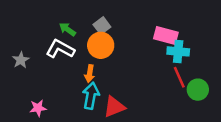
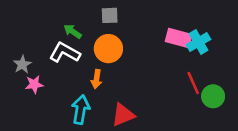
gray square: (102, 26) -> (110, 15), moved, turned 35
cyan cross: (178, 51) -> (198, 42), moved, turned -35
cyan arrow: (91, 96) -> (81, 110), moved
pink star: (38, 108) -> (34, 84), moved

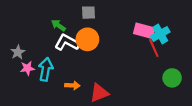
white L-shape: (65, 53) -> (67, 43), moved
orange arrow: (96, 79) -> (72, 85), moved, turned -96
red line: (193, 83) -> (154, 48), moved
cyan arrow: (81, 110) -> (46, 69), moved

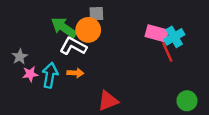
green arrow: (59, 25) -> (64, 28), size x1.6
orange circle: (87, 39) -> (88, 30), moved
green circle: (172, 78) -> (187, 101), moved
orange arrow: (72, 85) -> (75, 73), moved

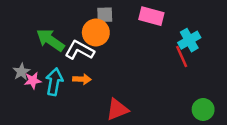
green arrow: (64, 28) -> (50, 40), moved
pink rectangle: (157, 33) -> (151, 16), moved
gray star: (20, 57) -> (21, 72), moved

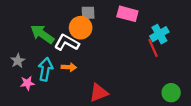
pink star: (33, 80) -> (27, 83), moved

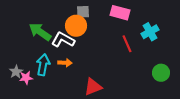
red line: (153, 48) -> (127, 44), moved
gray star: (18, 61) -> (16, 72), moved
green circle: (171, 93) -> (161, 73), moved

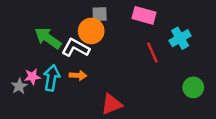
pink star: (26, 78) -> (32, 77), moved

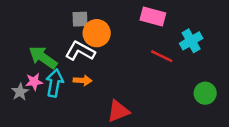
gray square: (100, 14) -> (80, 19), moved
green arrow: (48, 38) -> (43, 57), moved
red line: (152, 53) -> (162, 56), turned -40

